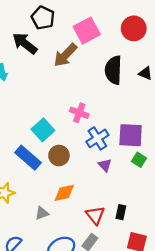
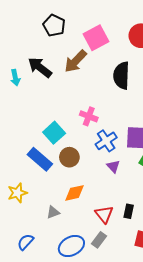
black arrow: (25, 43) -> (40, 67), moved

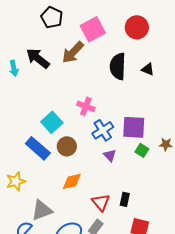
gray triangle: (53, 212) -> (42, 210), moved, size x1.6

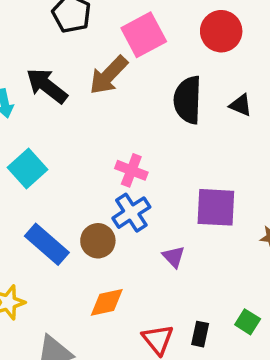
cyan square: (52, 122) -> (27, 169), moved
blue cross: (103, 130) -> (131, 213), moved
green square: (142, 150) -> (248, 322), moved

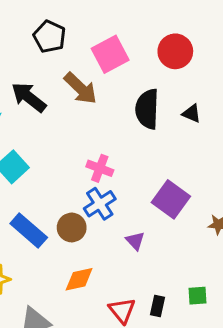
brown arrow: (108, 75) -> (81, 88), turned -90
purple square: (216, 207) -> (171, 199), turned 33
green square: (248, 322) -> (198, 296), turned -36

